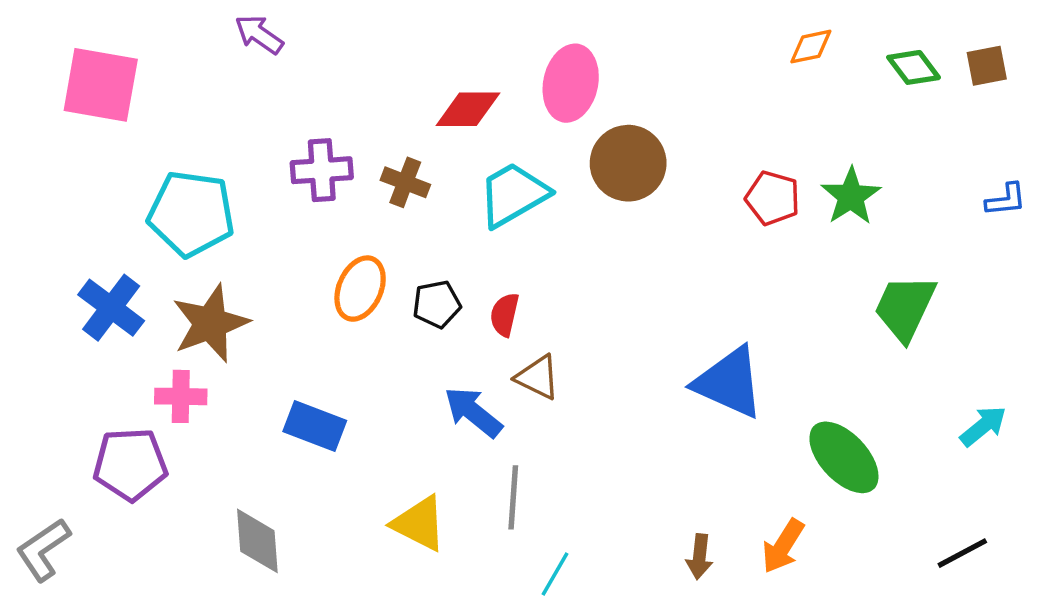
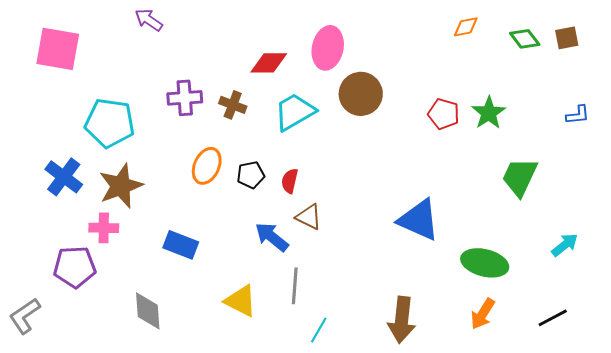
green ellipse: (844, 457) -> (485, 263), turned -33
orange arrow: (783, 546) -> (483, 314), moved
brown arrow: (699, 557) -> (402, 320), size x1.8

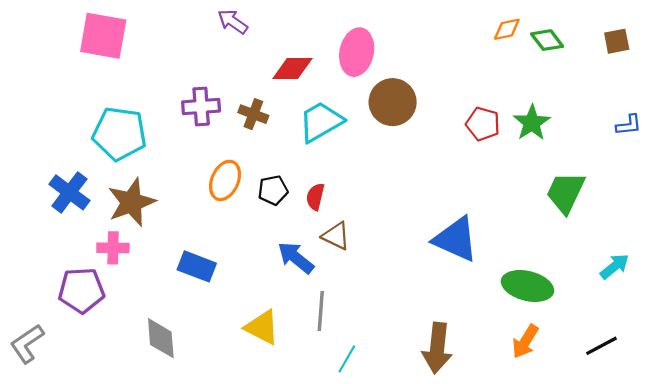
purple arrow: (149, 20) -> (233, 22), moved
green diamond: (525, 39) -> (547, 40), moved
pink square: (58, 49) -> (103, 36), moved

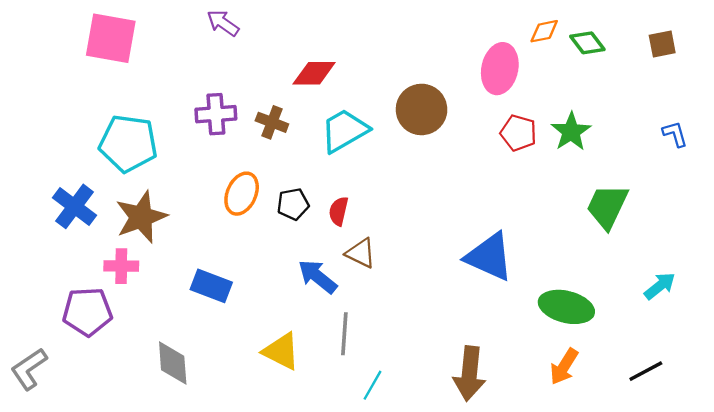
purple arrow: (233, 22) -> (223, 23), moved
pink ellipse: (357, 52) -> (500, 69), moved
blue L-shape: (629, 125) -> (675, 134), turned -100

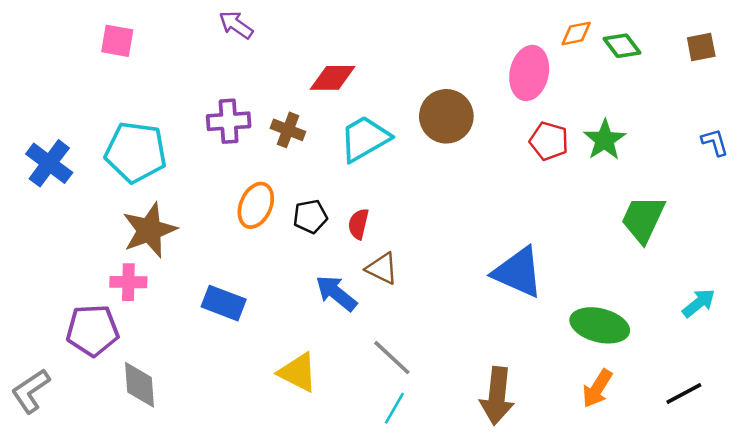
pink square: (111, 38) -> (117, 41), size x0.6
blue cross: (75, 206) -> (49, 163), moved
gray line: (344, 334) -> (392, 358), moved, turned -51
gray diamond: (173, 363) -> (140, 385), moved

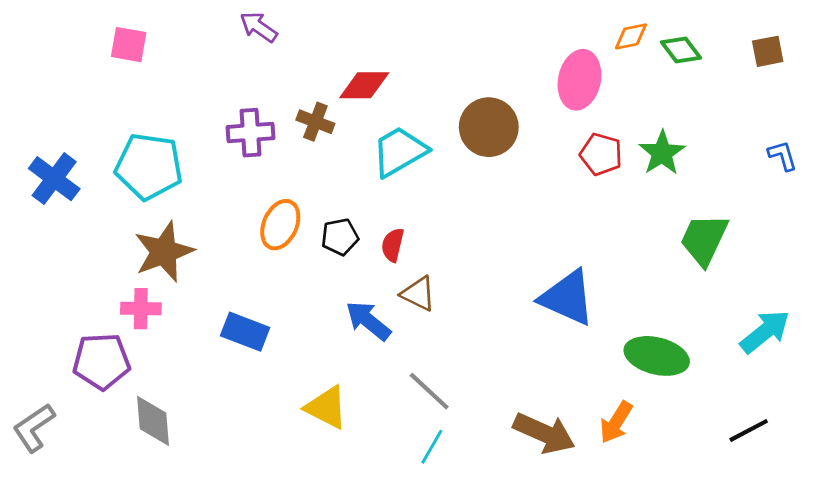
brown cross: (288, 130) -> (315, 122), moved
cyan arrow: (699, 303) -> (765, 332), size x1.4
orange arrow: (597, 388) -> (616, 422), moved
brown arrow: (497, 396) -> (544, 433), turned -72

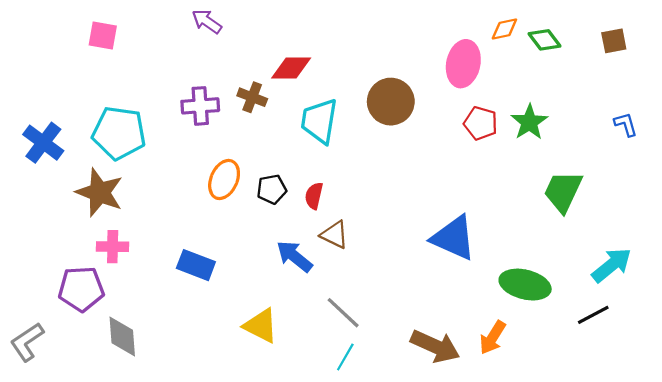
cyan trapezoid: (399, 152) -> (319, 121), turned -51
brown star: (164, 252) -> (100, 192), moved, turned -30
black line: (749, 430) -> (593, 315), moved

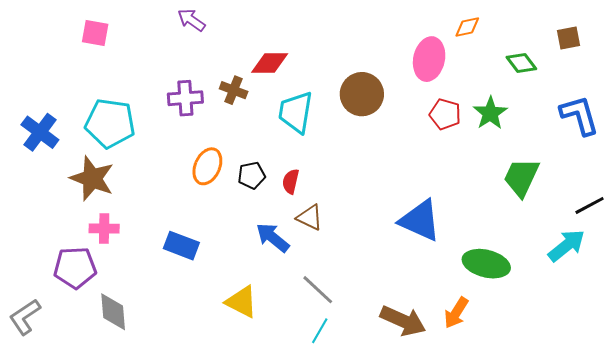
green diamond: (545, 40) -> (521, 63), moved
blue L-shape: (626, 124) -> (580, 115), size x1.8
black line: (593, 315) -> (590, 205), moved

